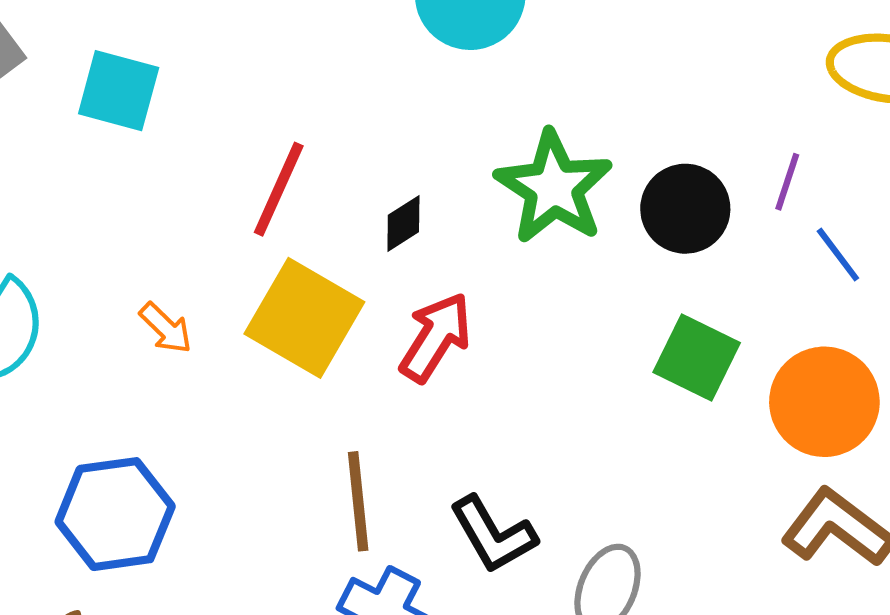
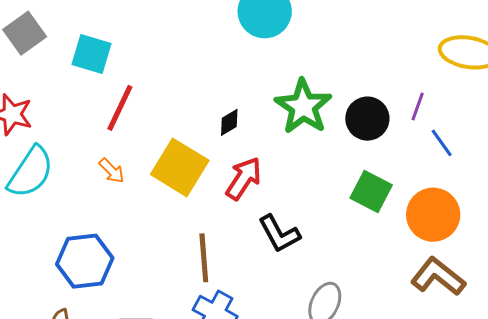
red line: (279, 189) -> (120, 108), moved
black L-shape: (493, 535) -> (279, 234), moved

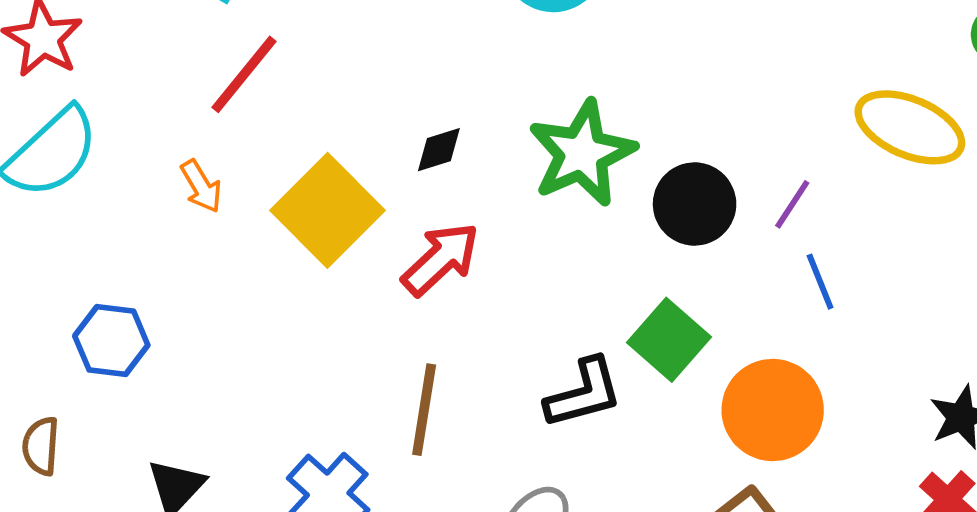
black L-shape: (279, 234) -> (584, 393), moved, turned -90
brown line: (204, 258) -> (424, 410), moved
blue hexagon: (85, 261) -> (111, 340), size x0.7

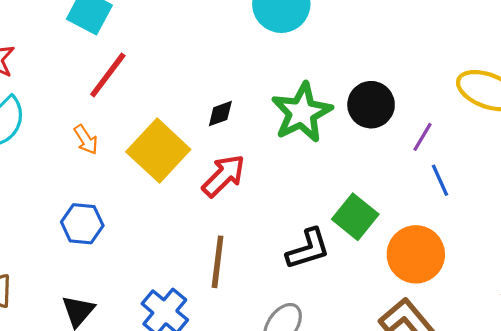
black circle: (695, 204) -> (371, 105), moved
blue hexagon: (111, 340) -> (82, 224), moved

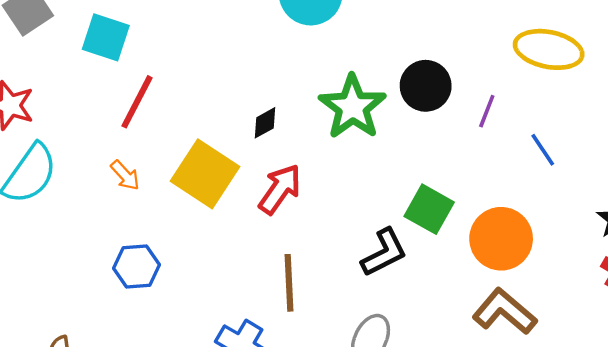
blue line: (440, 180) -> (543, 150), moved

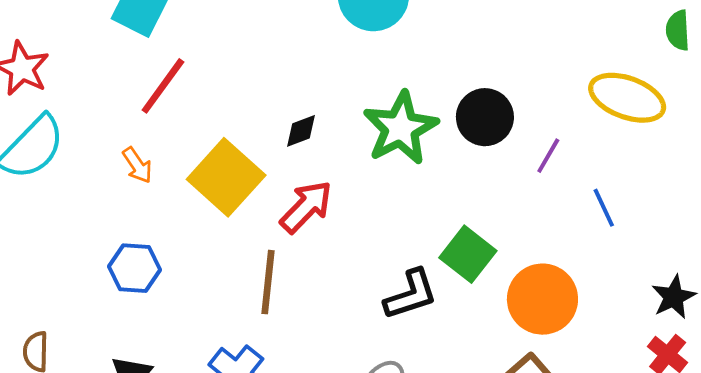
brown line: (289, 283) -> (268, 282), moved

